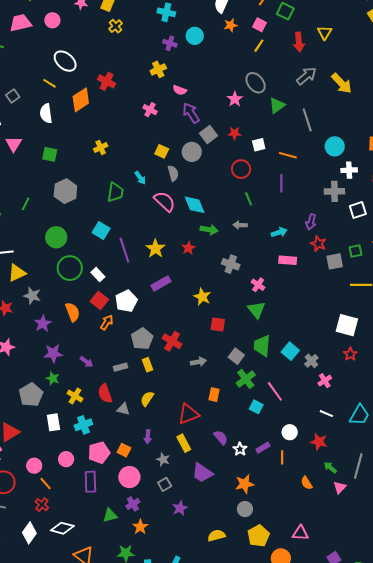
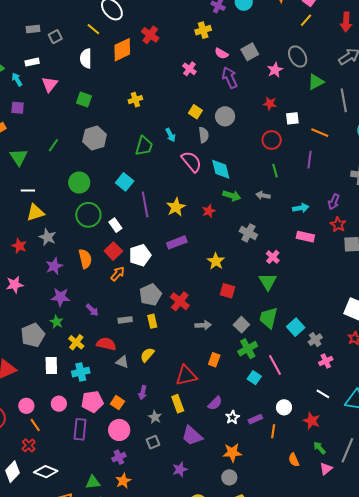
gray square: (208, 135) -> (250, 52), moved
red semicircle: (105, 393) -> (106, 344), turned 114
purple semicircle: (221, 437) -> (215, 403), turned 77
purple star: (180, 508) -> (180, 469), moved
green triangle: (110, 515) -> (93, 482), moved

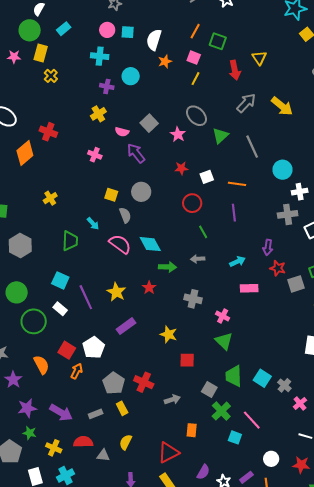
white rectangle: (115, 225) -> (60, 309), moved
purple arrow: (92, 310) -> (61, 413), size x1.6

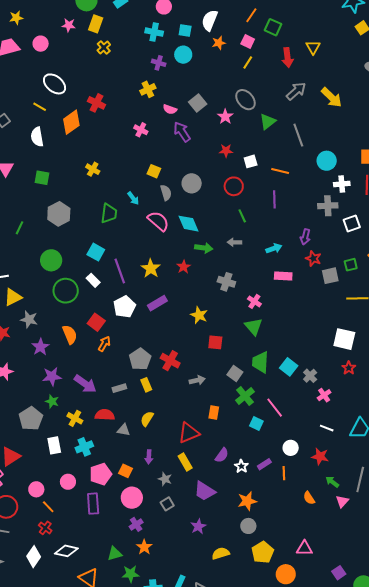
cyan square: (128, 32) -> (185, 30), moved
gray circle: (141, 192) -> (192, 183), moved
yellow cross: (50, 198) -> (93, 169), turned -32
white pentagon: (94, 348) -> (124, 307), moved

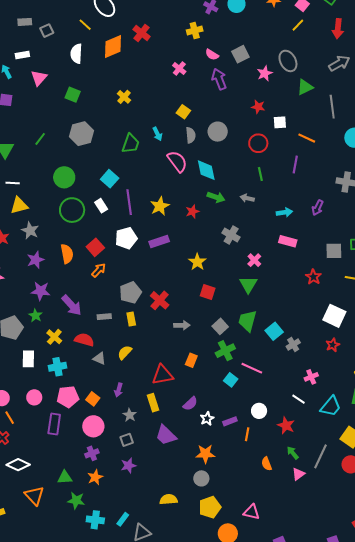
red star: (313, 258) -> (313, 277), moved
pink cross: (324, 395) -> (311, 377), moved
pink line: (275, 408) -> (252, 368), turned -40
purple star: (198, 526) -> (128, 466), moved

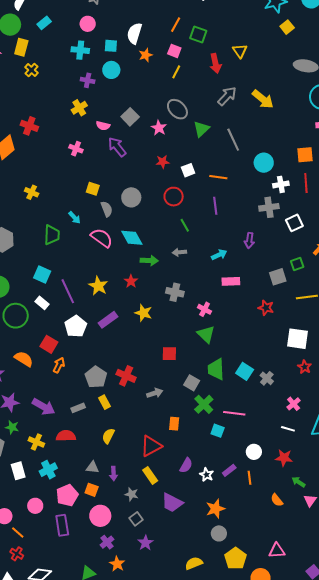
orange semicircle: (67, 254) -> (24, 359), turned -30
yellow star: (197, 262) -> (143, 313), moved
gray triangle: (99, 358) -> (92, 467), moved

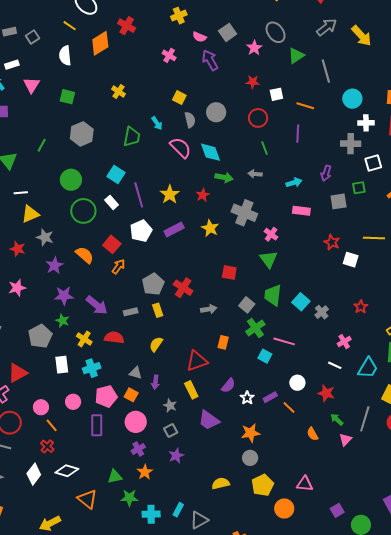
green square: (297, 264) -> (359, 188), moved
gray square: (278, 277) -> (339, 201), moved
gray cross: (175, 292) -> (244, 213), size x1.4
white square: (298, 339) -> (351, 260), moved, size x0.7
orange line: (249, 478) -> (289, 408), turned -48

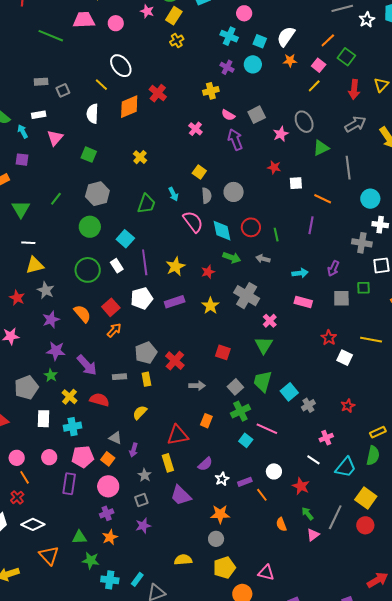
red circle: (258, 118) -> (251, 227), moved
green circle: (71, 180) -> (90, 227), moved

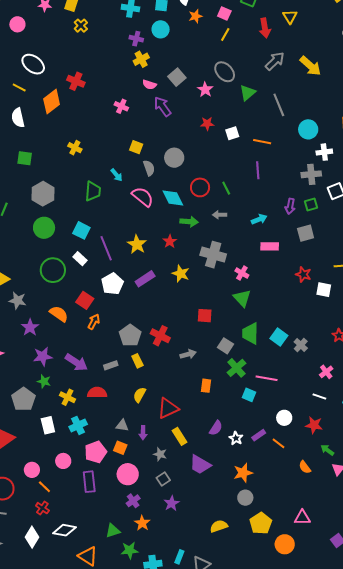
yellow cross: (211, 91) -> (141, 59), moved
green square: (363, 288) -> (311, 204), moved
red triangle: (178, 435) -> (168, 408), moved

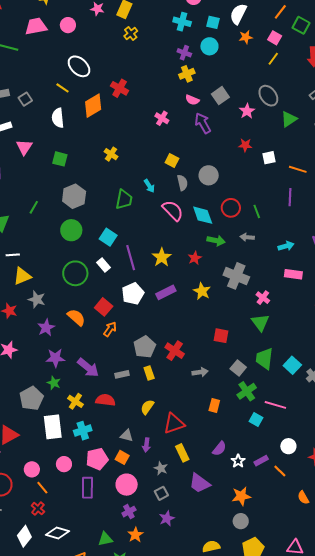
white rectangle: (48, 425) -> (53, 427), size x1.4

